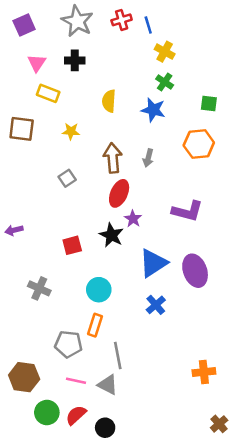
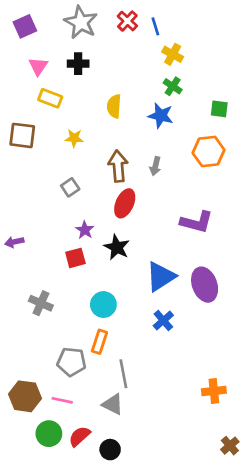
red cross: (122, 20) -> (127, 21), turned -30
purple star: (133, 219) -> (85, 230), moved
pink line: (76, 381) -> (62, 400), moved

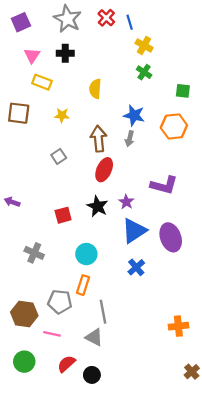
blue star: (161, 116) -> (134, 115), moved
purple star: (85, 230) -> (126, 202), moved
purple arrow: (14, 242) -> (12, 202), turned 32
brown hexagon: (25, 396) -> (24, 314), moved
green circle: (49, 434) -> (24, 362), moved

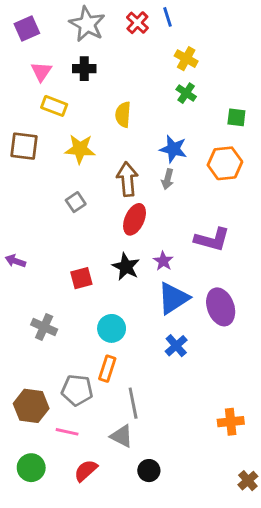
blue line: (130, 22) -> (168, 17), moved
yellow star: (62, 115) -> (80, 149), size x1.5
black circle: (92, 375) -> (149, 471), moved

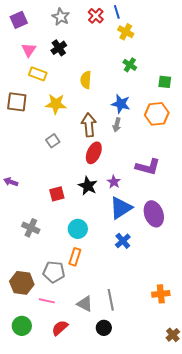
gray star: (87, 24) -> (61, 17), size x0.7
yellow cross: (186, 59) -> (126, 32), moved
black cross: (84, 69) -> (59, 48), turned -35
gray line: (133, 403) -> (111, 300), moved

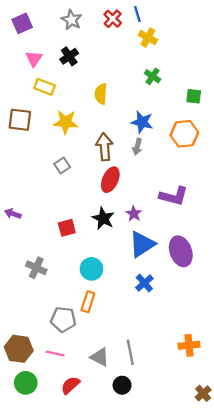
brown hexagon: (22, 283) -> (19, 349), moved

